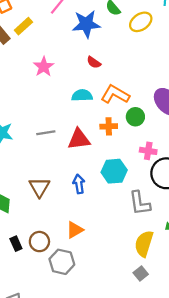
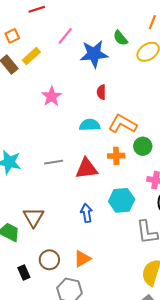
red semicircle: (94, 62) -> (101, 92), turned 56
brown triangle: (39, 187) -> (33, 217), moved
brown circle: (39, 242) -> (49, 260), moved

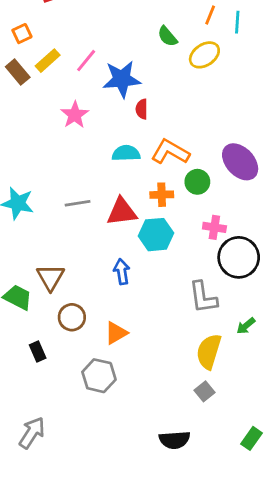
pink line: (65, 36) -> (86, 61), moved
blue star: (94, 54) -> (122, 79), moved
cyan hexagon: (122, 200) -> (156, 235), moved
brown circle: (49, 260) -> (72, 317), moved

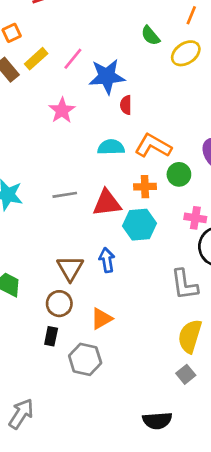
brown triangle: (50, 277) -> (70, 268), moved
black rectangle: (38, 351) -> (51, 336), moved, turned 36

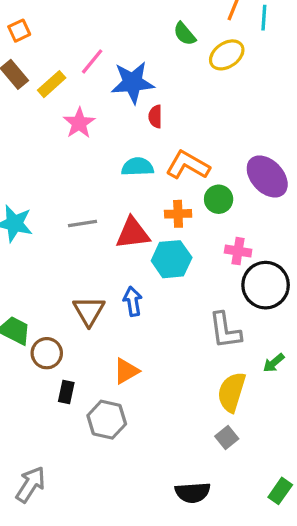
yellow rectangle: (36, 59) -> (52, 84), moved
brown circle: (59, 304) -> (47, 353), moved

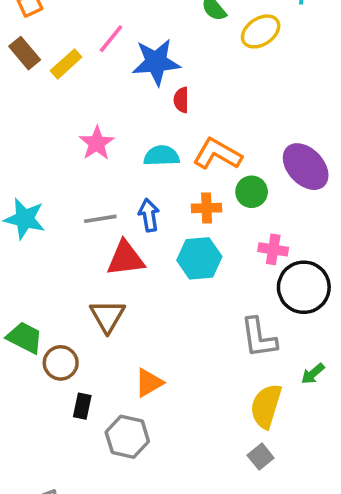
pink star: (79, 123) -> (97, 143), moved
red triangle: (133, 233) -> (125, 258), moved
blue arrow: (133, 301) -> (149, 215), moved

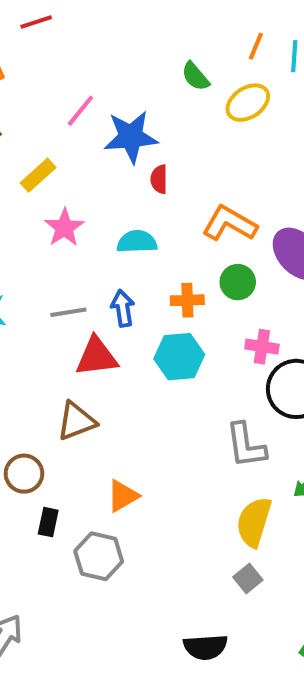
yellow rectangle: (66, 64) -> (38, 175), moved
orange L-shape: (217, 154) -> (230, 224), moved
brown triangle: (107, 316) -> (76, 421), turned 39

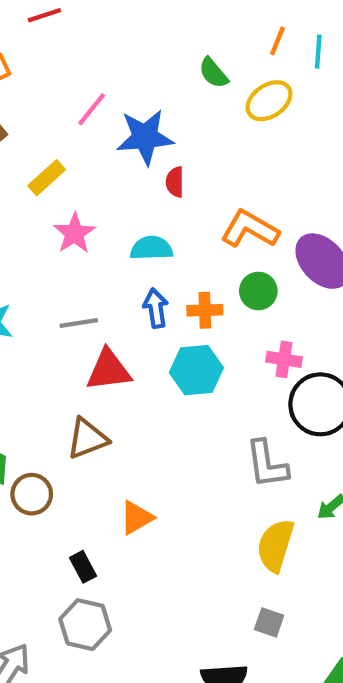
blue arrow: (123, 308) -> (156, 308), moved
black rectangle: (48, 522) -> (83, 567), moved, turned -40
gray hexagon: (99, 556) -> (85, 625), moved
gray square: (248, 578) -> (269, 622), moved, turned -32

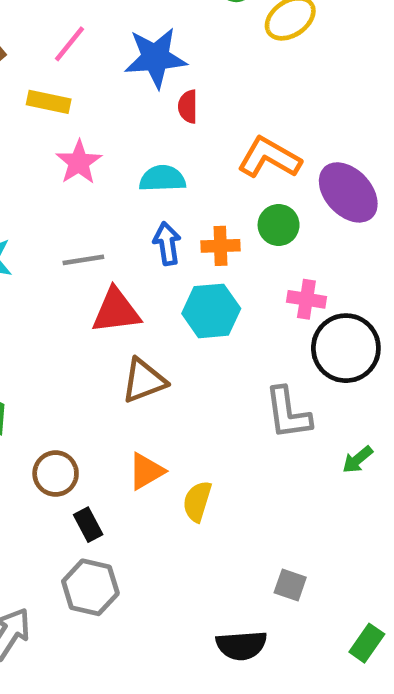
pink line: (92, 109) -> (70, 44), moved
yellow rectangle: (47, 178) -> (49, 102), turned 54
brown triangle: (87, 439) -> (144, 381), moved
brown circle: (32, 494) -> (56, 474), moved
yellow semicircle: (275, 545) -> (197, 501), moved, size x0.7

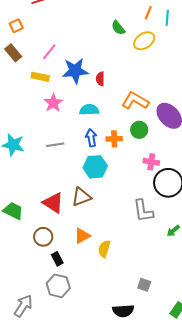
blue star: (155, 58) -> (75, 71), moved
red triangle: (116, 311) -> (53, 203), moved, turned 40
cyan hexagon: (211, 311) -> (95, 167), moved

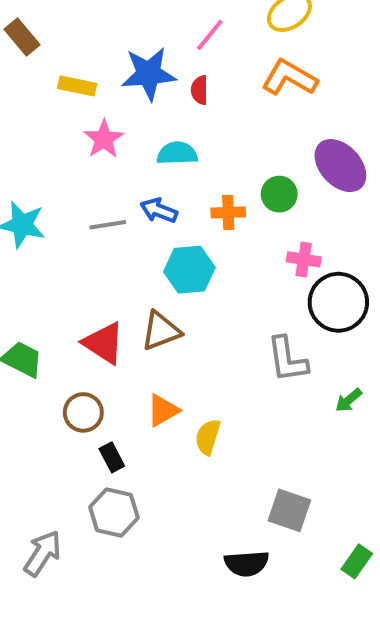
pink line: (49, 52) -> (210, 35), moved
orange L-shape: (135, 101) -> (289, 78), moved
blue arrow: (91, 138) -> (159, 210), moved, turned -60
gray square: (144, 285) -> (289, 510), size x1.5

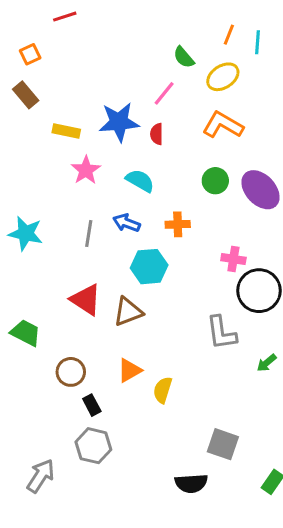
cyan semicircle: (177, 153) -> (140, 181), turned 32
green circle: (279, 194) -> (215, 181), moved
gray line: (108, 225) -> (89, 233), turned -72
red triangle: (104, 343) -> (86, 300), moved

